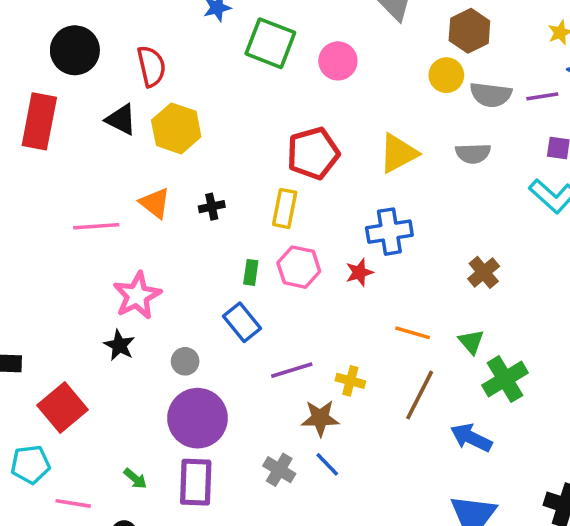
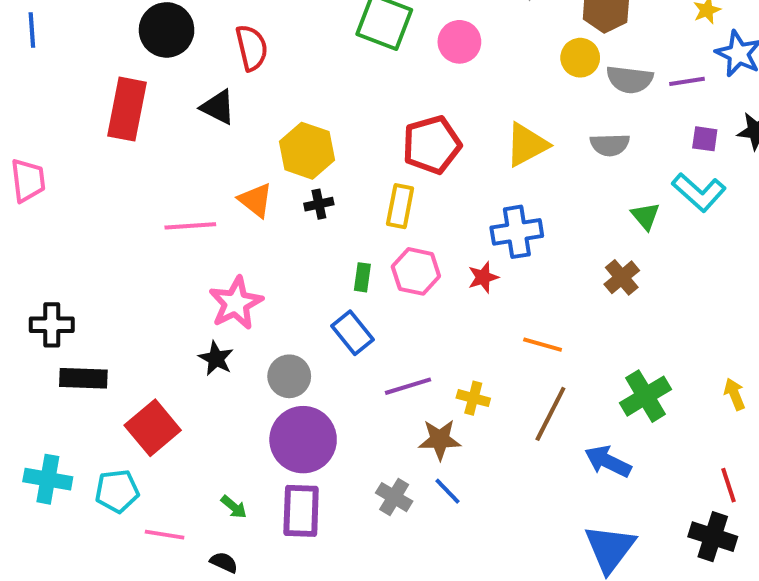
yellow hexagon: (176, 128) -> (307, 151), moved
green triangle: (471, 342) -> (645, 216), moved
gray circle: (185, 361) -> (289, 376), size x1.4

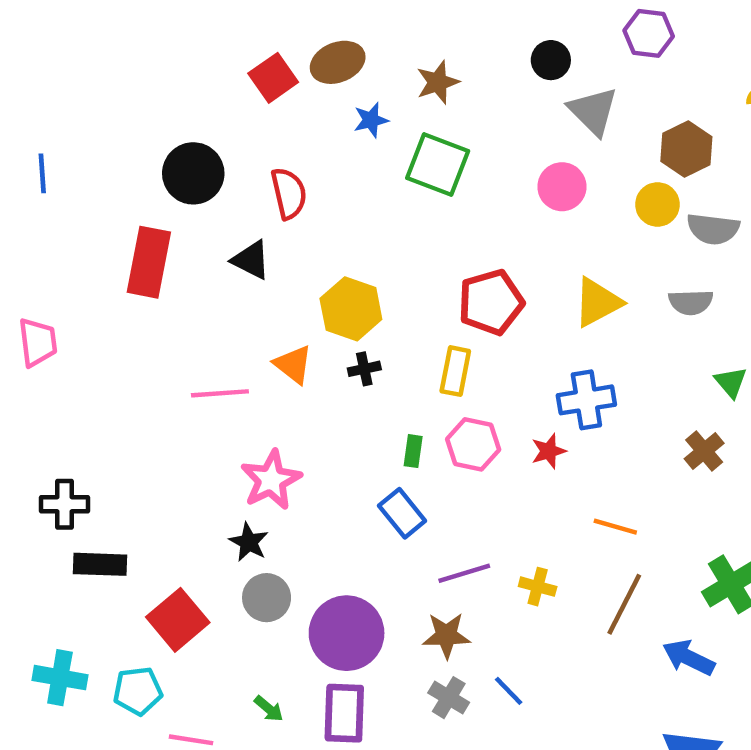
pink circle: (459, 42) -> (562, 187), moved
gray circle: (289, 376) -> (267, 598), moved
brown star: (440, 440) -> (446, 635), moved

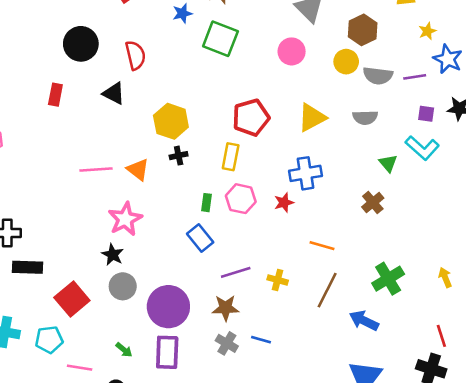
red rectangle: (149, 262) -> (55, 95), size x0.6
orange triangle: (293, 364) -> (138, 170), moved
blue line: (509, 691) -> (261, 340), turned -30

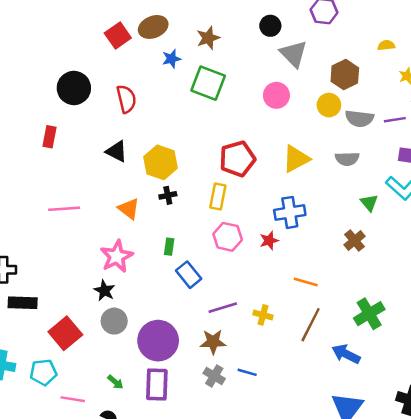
black triangle: (114, 93) -> (117, 151), moved
pink line: (96, 170) -> (64, 209), moved
green rectangle: (206, 203) -> (169, 247), moved

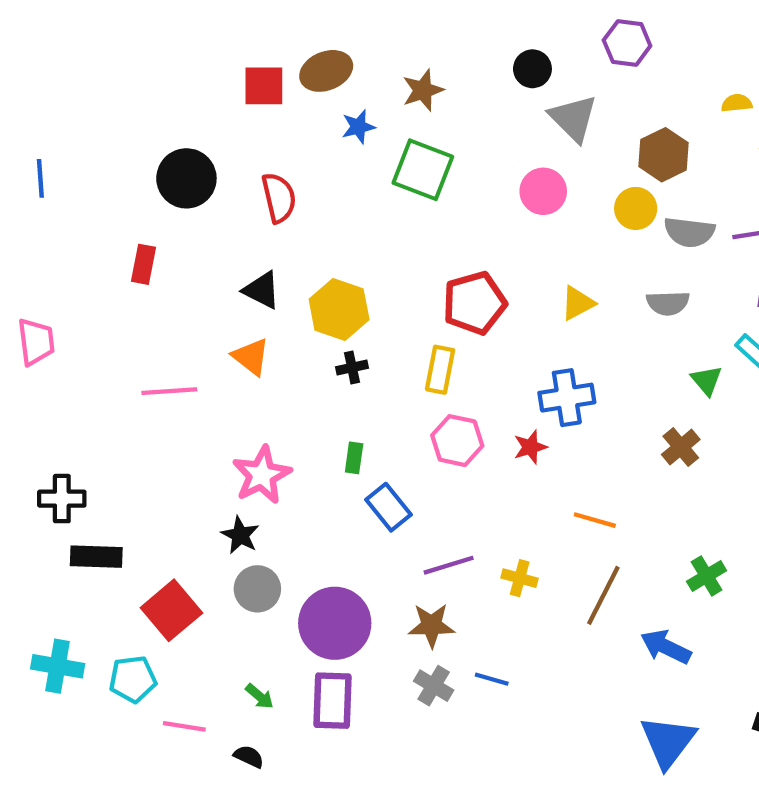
red square: (118, 36) -> (264, 86), turned 35
yellow triangle: (296, 159) -> (578, 303), size x0.7
orange triangle: (129, 209) -> (251, 357), moved
green cross: (369, 314) -> (707, 576), size x0.7

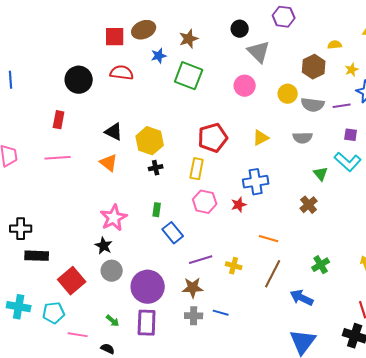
brown hexagon: (664, 155) -> (314, 67), moved
red semicircle: (279, 198) -> (122, 73), moved, turned -70
pink line: (169, 391) -> (58, 158), moved
gray cross: (434, 686) -> (194, 316), turned -30

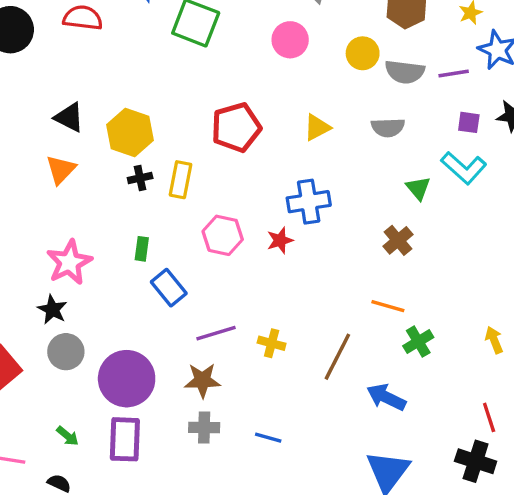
orange triangle: (109, 163) -> (61, 170), turned 36
yellow rectangle: (197, 169) -> (181, 180), moved
orange line: (269, 239) -> (388, 306), moved
blue line: (221, 313) -> (268, 438), moved

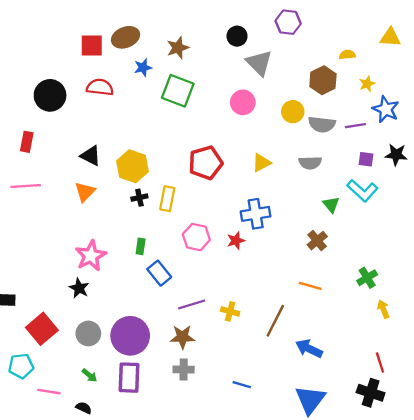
green cross: (418, 342) -> (367, 278), moved
gray circle: (66, 352) -> (88, 333), moved
blue line: (268, 438) -> (242, 385), moved

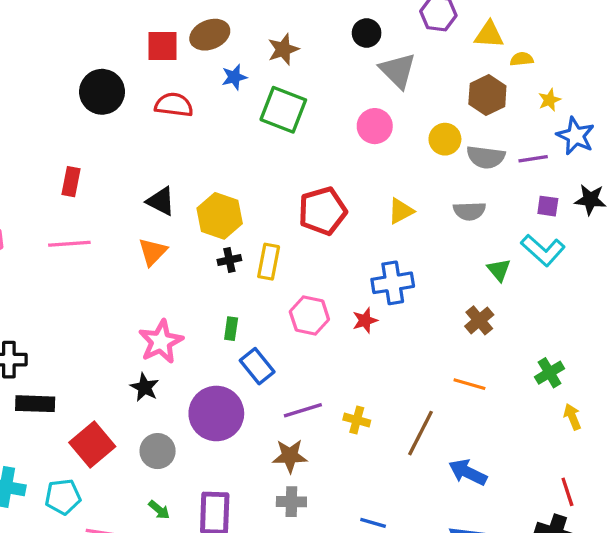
yellow triangle: (390, 37) -> (489, 35), moved
black circle: (50, 95) -> (102, 92), moved
purple circle: (130, 336) -> (216, 413), moved

